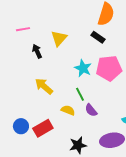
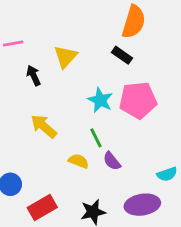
red rectangle: (43, 128) -> (42, 208), moved

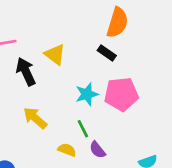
yellow triangle: (65, 57) -> (55, 54), turned -35
black arrow: (34, 75) -> (26, 72), size x1.5
cyan star: (100, 100) -> (87, 94), turned 30

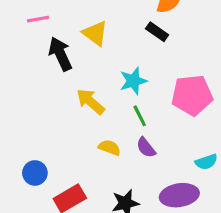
pink pentagon: (121, 94) -> (192, 95), moved
yellow arrow: (35, 118) -> (90, 102), moved
green line: (83, 129) -> (140, 116), moved

